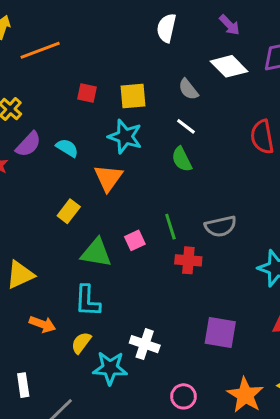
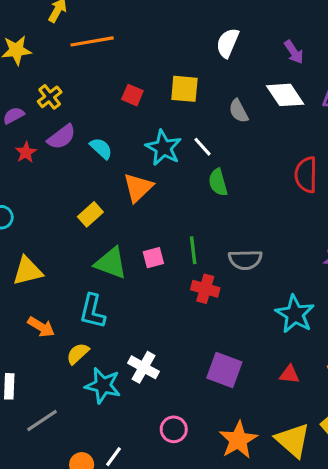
yellow square: (133, 96) -> (184, 89), moved
white line: (186, 126) -> (203, 147), moved

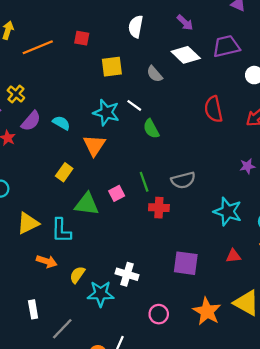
red square: (132, 95) -> (82, 38), moved
cyan L-shape: (92, 311) -> (61, 231), moved

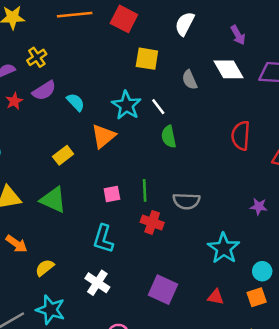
red square: (82, 38) -> (124, 19), size x1.5
green triangle: (87, 204) -> (53, 200), moved
cyan L-shape: (61, 231) -> (103, 239), moved
cyan star: (101, 294) -> (51, 310), moved

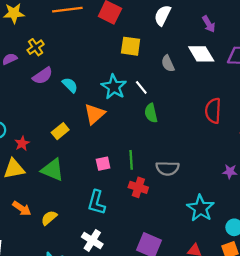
red star: (14, 101) -> (22, 143), moved
yellow semicircle: (45, 268) -> (49, 218), moved

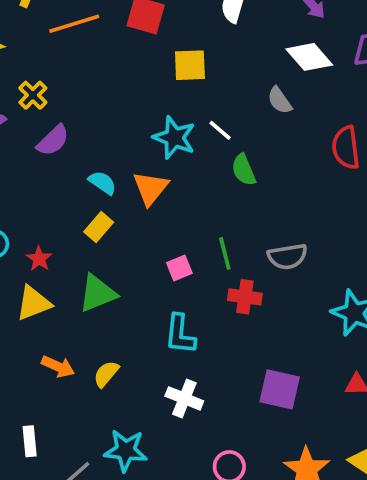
gray semicircle: (168, 64) -> (280, 100), moved
cyan semicircle: (70, 85) -> (102, 183), moved
green triangle: (53, 170) -> (98, 293), turned -35

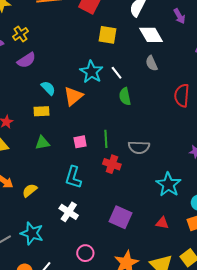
white diamond: (309, 57) -> (151, 35), moved
yellow rectangle: (99, 227) -> (41, 111), turned 35
green triangle: (98, 293) -> (42, 143), moved, size x0.7

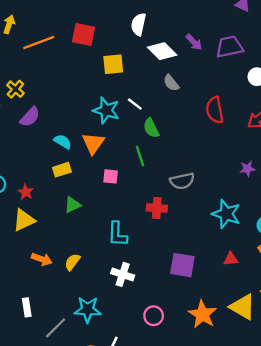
purple arrow: (179, 16) -> (194, 42), moved
green line: (106, 139) -> (140, 156), moved
pink square: (80, 142) -> (111, 176), moved, turned 32

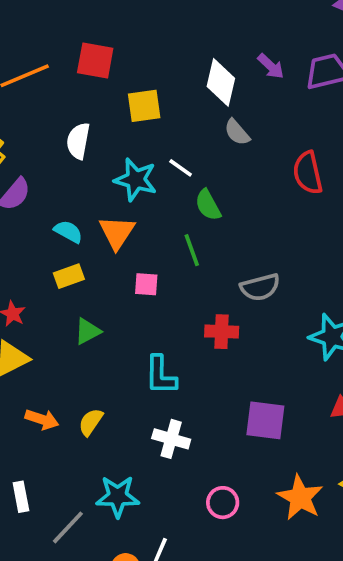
white semicircle: (138, 24) -> (78, 141), moved
white diamond: (162, 51) -> (221, 82), turned 60

